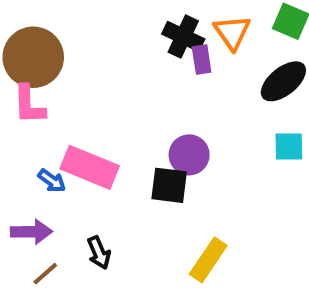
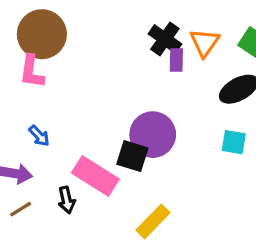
purple circle: (189, 155) -> (153, 135), size x1.4
pink rectangle: (90, 167) -> (95, 176), moved

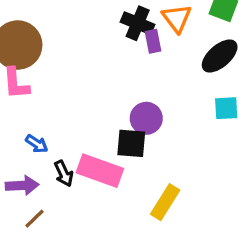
purple circle: (153, 135) -> (146, 118), size x0.7
black arrow: (67, 200) -> (64, 174), moved

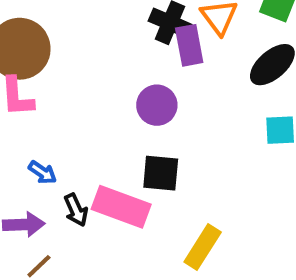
purple rectangle: (153, 41) -> (189, 45), size x1.4
purple circle: (146, 118) -> (157, 105), moved

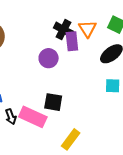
purple circle: (157, 105) -> (49, 58), moved

